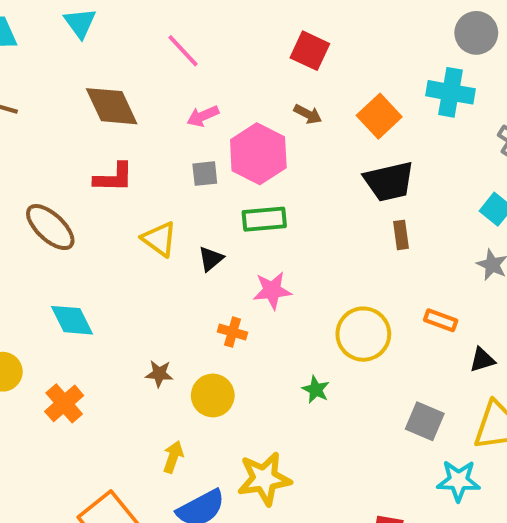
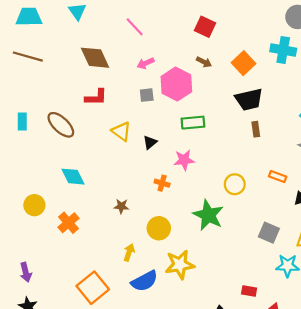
green rectangle: (264, 219) -> (193, 123), moved
yellow circle: (363, 334) -> (235, 184), size x0.7
green star: (316, 390) -> (208, 215), size x2.0
yellow circle: (213, 395) -> (159, 228), moved

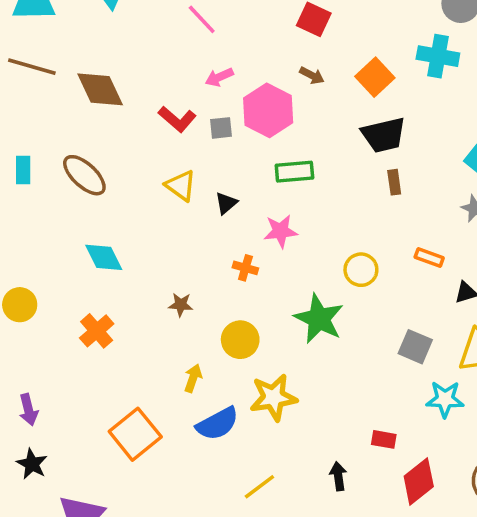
brown diamond: (95, 58) -> (100, 89), moved
red L-shape: (96, 97) -> (177, 119), moved, turned 40
yellow circle: (34, 205) -> (20, 305), moved

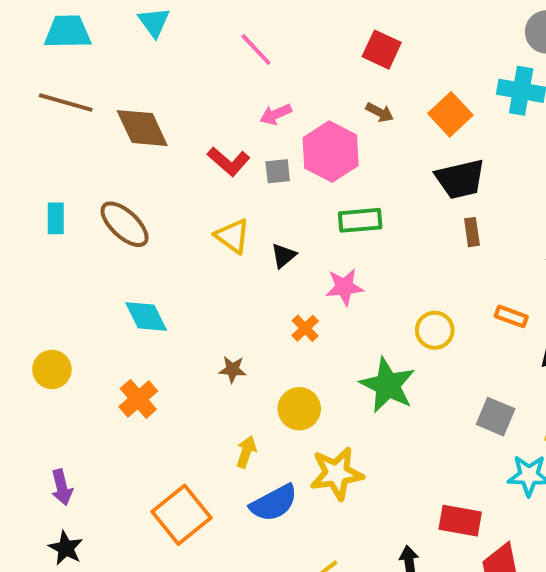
orange cross: (245, 268) -> (305, 328), turned 30
red rectangle: (384, 439) -> (460, 521), size x1.5

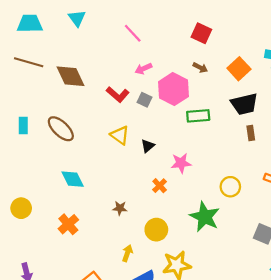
gray square: (278, 171) -> (145, 100), turned 32
green rectangle: (360, 220) -> (198, 116), moved

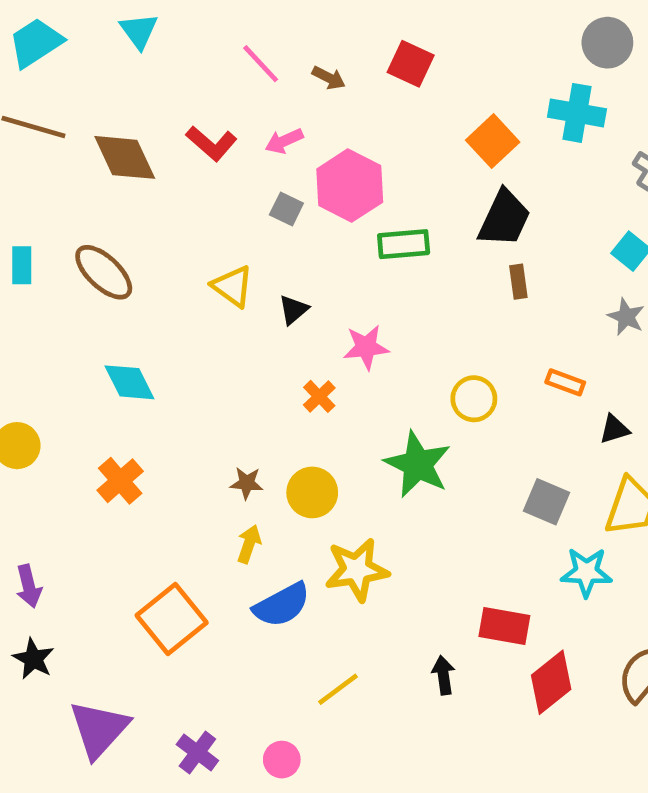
cyan trapezoid: (30, 24) -> (36, 43), turned -32
brown arrow: (200, 68) -> (329, 78), moved
red L-shape: (118, 94) -> (211, 143), moved
black trapezoid: (244, 104) -> (504, 218), turned -52
brown star: (120, 208) -> (247, 483), moved

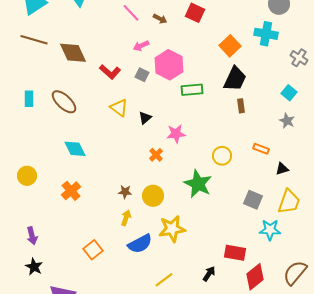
red L-shape: (211, 143) -> (110, 72), moved
orange square: (172, 619) -> (93, 250), size x0.7
black arrow: (443, 675) -> (209, 274), turned 42

